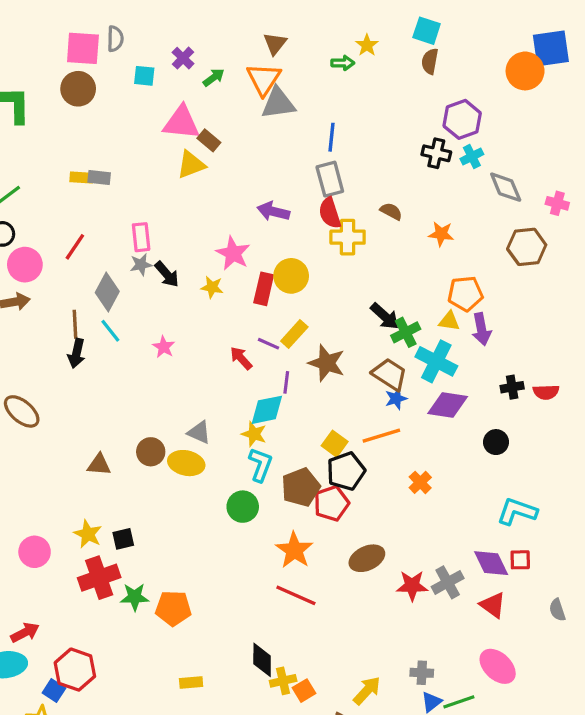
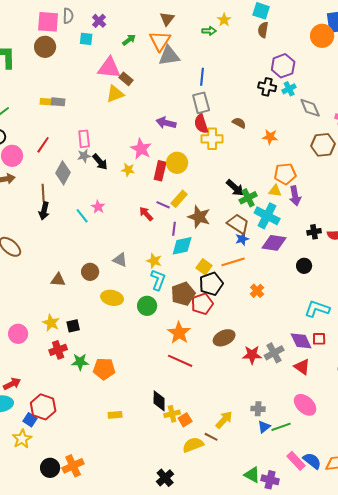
purple cross: (183, 58) -> (99, 21), moved
cyan line: (110, 331) -> (82, 216), moved
cyan diamond: (267, 410) -> (182, 246), moved
yellow ellipse: (186, 463) -> (112, 298), moved
red cross: (99, 578) -> (58, 350), size x0.7

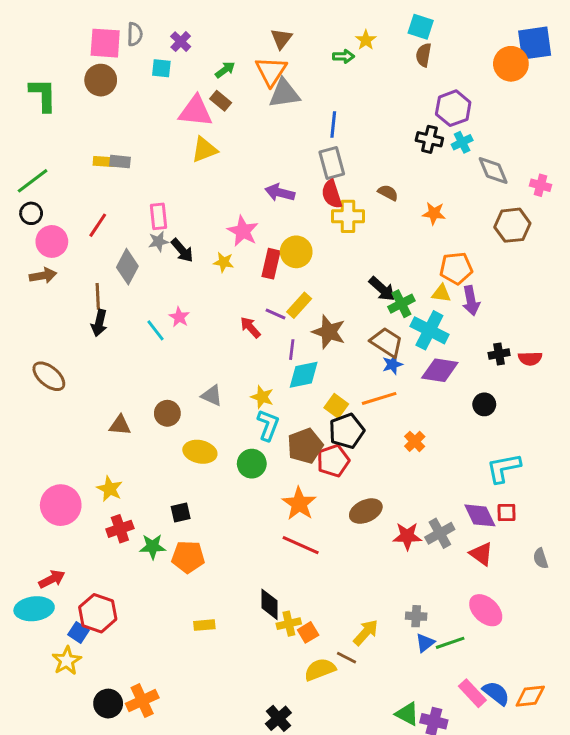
brown rectangle: (126, 79) -> (221, 101), moved
cyan L-shape: (317, 309) -> (504, 468), turned -30
black square: (73, 326) -> (181, 512), moved
pink circle: (18, 334) -> (61, 505), size x1.4

